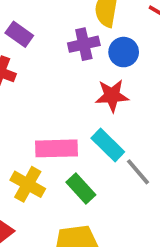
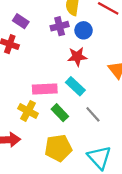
gray line: (138, 172) -> (93, 114), moved

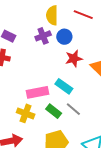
red star: (77, 57) -> (74, 59), moved
gray line: (93, 114) -> (73, 109), moved

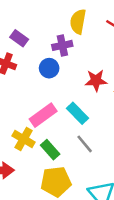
blue circle: (64, 37) -> (49, 68), moved
pink rectangle: (38, 92) -> (43, 115), turned -35
green rectangle: (54, 111) -> (50, 150), moved

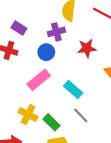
red star: (96, 81) -> (87, 48), moved
pink rectangle: (43, 115) -> (39, 80), moved

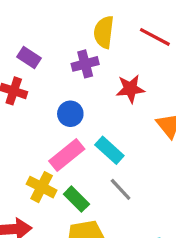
blue circle: (46, 52) -> (70, 114), moved
pink rectangle: (39, 80) -> (67, 155), moved

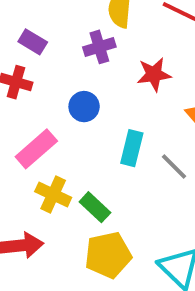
cyan rectangle: (109, 150) -> (132, 148), turned 64
pink rectangle: (67, 155) -> (36, 149), moved
gray line: (121, 189) -> (174, 167), moved

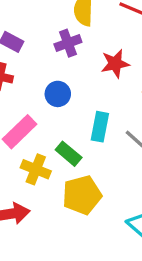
green rectangle: (95, 207) -> (69, 154), moved
yellow pentagon: (108, 255) -> (82, 195), moved

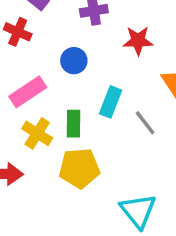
green rectangle: (69, 154) -> (74, 124), turned 40

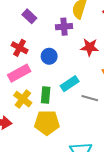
red cross: (18, 32) -> (20, 48), moved
cyan rectangle: (111, 102) -> (70, 84), turned 30
gray line: (145, 123) -> (90, 98), turned -42

